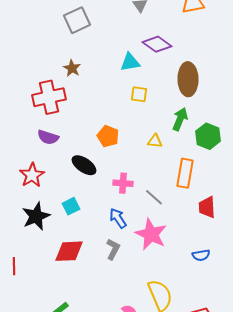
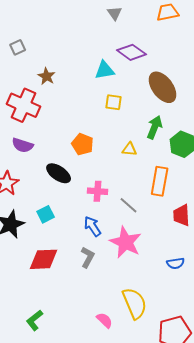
gray square: (77, 20) -> (18, 47), moved, size x0.6
brown ellipse: (188, 79) -> (163, 87), turned -36
red cross: (49, 97) -> (24, 105), turned 36

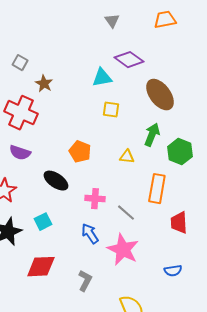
gray square: (18, 47) -> (20, 63), moved, turned -35
gray L-shape: (88, 257) -> (85, 281), moved

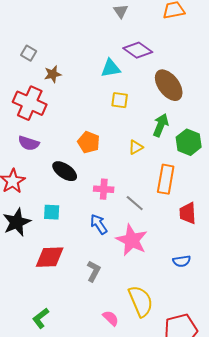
brown star: (44, 84) -> (53, 74), turned 30
yellow triangle: (127, 157) -> (136, 147), turned -35
cyan square: (43, 222) -> (52, 212), turned 30

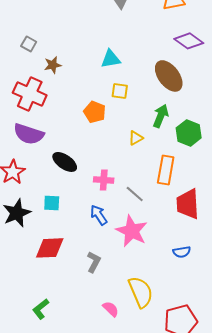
purple diamond: (138, 50) -> (189, 41), moved
orange pentagon: (89, 142) -> (95, 112), moved
purple semicircle: (29, 143) -> (29, 134), size x1.4
red trapezoid: (188, 213) -> (188, 204), size x1.4

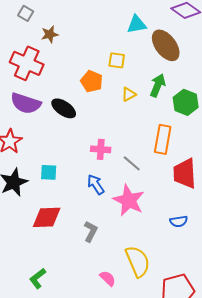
cyan triangle: (111, 59) -> (137, 24), moved
yellow triangle: (136, 138) -> (129, 94), moved
black ellipse: (65, 162) -> (64, 108), moved

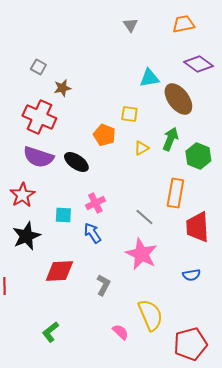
pink cross: (101, 149) -> (95, 203), moved, turned -30
cyan square: (49, 172) -> (63, 215), moved
blue arrow: (96, 184) -> (92, 233), moved

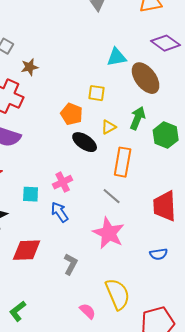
black ellipse: (76, 162) -> (85, 142), moved
orange rectangle: (175, 193) -> (123, 162), moved

